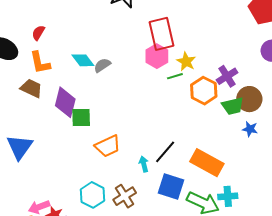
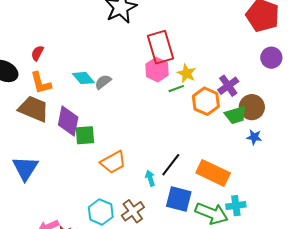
brown trapezoid: (31, 88) -> (34, 109), size x1.4

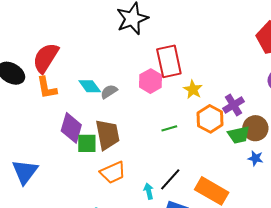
red semicircle: (37, 53) -> (46, 58), size x2.0
pink hexagon: (157, 70) -> (151, 81), moved
green line: (176, 89) -> (169, 128), moved
brown trapezoid: (34, 109) -> (108, 135), moved, turned 52

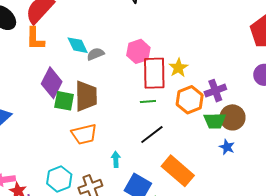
red rectangle: (169, 61) -> (154, 73), moved
black line: (170, 179) -> (152, 134), moved

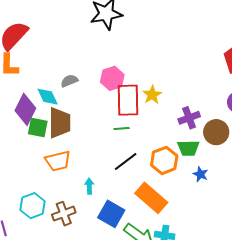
cyan diamond: (78, 45) -> (48, 97), moved
orange hexagon: (190, 100) -> (164, 160), moved
brown circle: (232, 117) -> (216, 132), moved

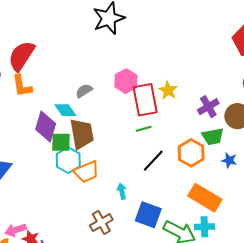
orange rectangle: (151, 198) -> (205, 198), moved
cyan hexagon: (33, 206) -> (68, 160), moved

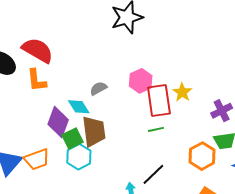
red semicircle: (21, 56) -> (38, 50), turned 84
green square: (61, 142) -> (73, 139), turned -30
black line: (153, 161) -> (153, 174), moved
orange trapezoid: (86, 172) -> (37, 159), moved

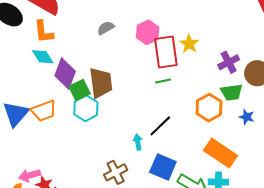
gray semicircle: (98, 88) -> (106, 28), moved
cyan diamond: (79, 107) -> (43, 57), moved

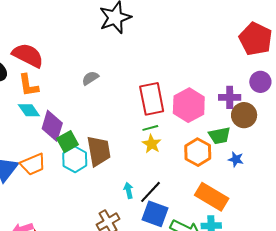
pink hexagon: (148, 32) -> (189, 105), moved, size x1.4
yellow star: (189, 44) -> (152, 144), moved
purple cross: (229, 62) -> (230, 97), moved, turned 30
brown trapezoid: (101, 83) -> (99, 151), moved
black line: (160, 126) -> (150, 192), moved

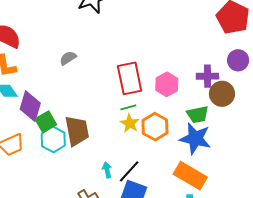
pink hexagon: (189, 105) -> (167, 84), size x0.7
orange hexagon: (198, 152) -> (155, 127), moved
blue star: (236, 159) -> (195, 139), moved, size x2.0

